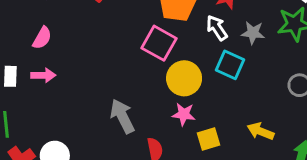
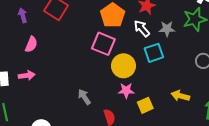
pink semicircle: (42, 38) -> (31, 44), moved
cyan square: (230, 65) -> (154, 53), turned -36
gray arrow: (122, 116) -> (84, 97), size x0.7

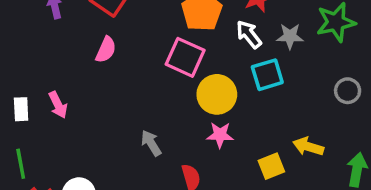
pink semicircle: (31, 44) -> (106, 50), moved
pink arrow: (27, 75) -> (58, 105), turned 70
yellow square: (145, 105) -> (271, 166), moved

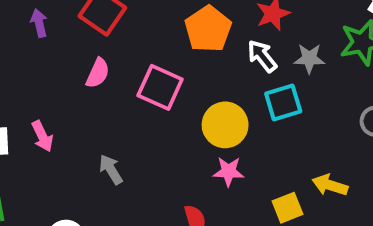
pink square: (185, 57) -> (160, 87), moved
gray arrow: (151, 143) -> (111, 169), moved

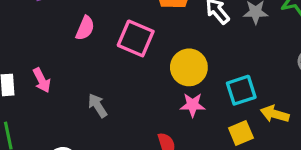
cyan square: (283, 103) -> (241, 90), moved

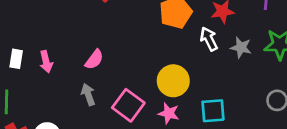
pink semicircle: (85, 28) -> (94, 59), moved
pink square: (136, 38) -> (128, 105), moved

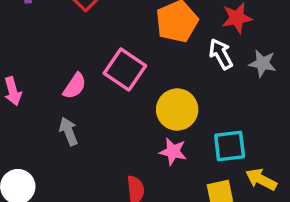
pink square: (128, 105) -> (125, 70), moved

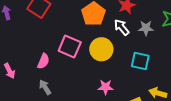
yellow circle: (177, 110) -> (101, 49), moved
cyan square: (230, 146) -> (140, 61), moved, turned 30

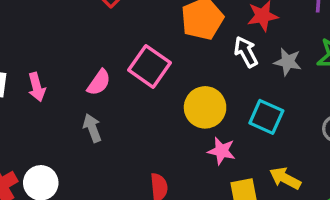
yellow circle: (101, 49) -> (205, 107), moved
pink star: (106, 87) -> (222, 151), moved

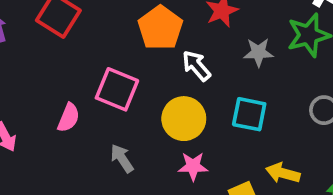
white arrow: (246, 52) -> (196, 66), moved
gray arrow: (92, 128) -> (122, 158), moved
pink star: (222, 151) -> (193, 166), moved

